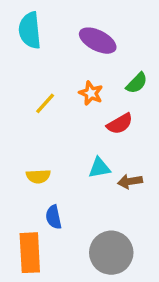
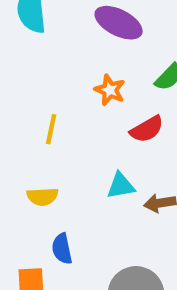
yellow line: (45, 103) -> (51, 129), moved, turned -30

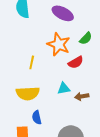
orange star: (110, 90) -> (59, 44), size x1.6
yellow semicircle: (42, 197) -> (28, 93), size x1.6

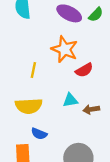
green semicircle: (86, 38) -> (96, 15), moved
blue semicircle: (37, 117) -> (39, 134), turned -56

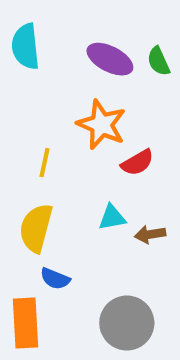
green semicircle: (96, 15) -> (159, 61), turned 112
yellow semicircle: (29, 106) -> (36, 228), turned 108

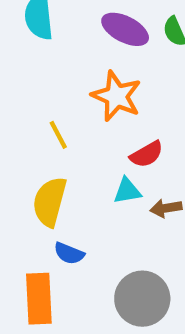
yellow line: (45, 163) -> (58, 135), turned -40
red semicircle: (137, 163) -> (147, 154), moved

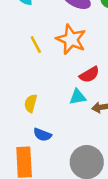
yellow line: (58, 135) -> (36, 45), moved
yellow semicircle: (50, 202) -> (31, 103), size x0.6

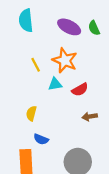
cyan triangle: (78, 97) -> (55, 84), moved

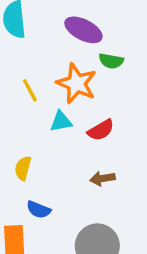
green semicircle: (94, 28) -> (111, 61), moved, turned -56
brown arrow: (90, 117) -> (102, 178), moved

